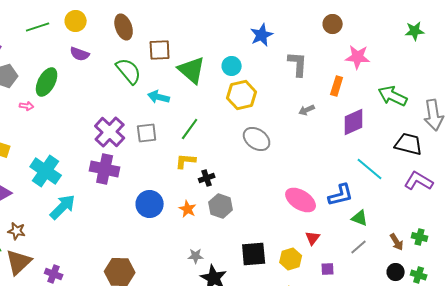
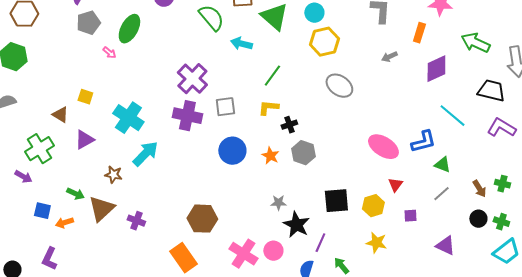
pink arrow: (27, 106) -> (109, 53), turned 32
gray square: (147, 133) -> (225, 107), moved
brown star: (17, 231) -> (113, 175), moved

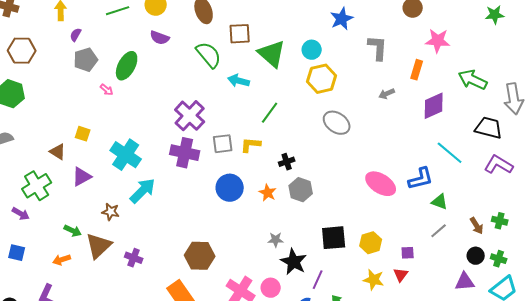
yellow L-shape: (268, 108) -> (251, 145), moved
red triangle: (395, 185) -> (401, 275), moved
blue square: (42, 211) -> (17, 253), moved
purple triangle: (445, 246) -> (465, 282), moved, turned -30

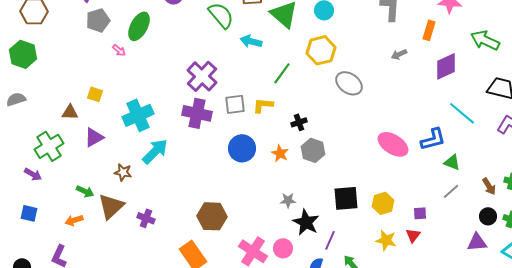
yellow hexagon: (322, 79) -> (321, 50), moved
brown triangle: (58, 152) -> (70, 112), turned -30
cyan cross: (126, 155) -> (138, 115), turned 32

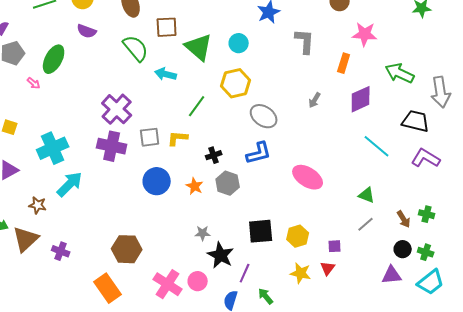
gray arrow: (399, 54) -> (315, 100), moved, turned -35
blue L-shape: (433, 139) -> (259, 153), moved

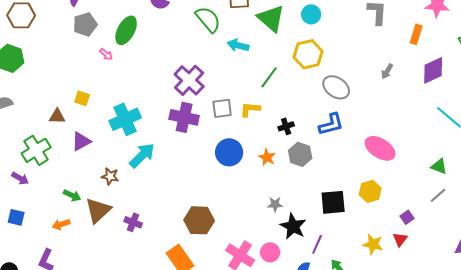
yellow hexagon: (298, 236) -> (370, 191), moved
purple square: (335, 246) -> (407, 217), turned -32

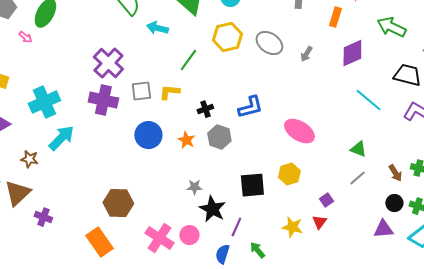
gray ellipse: (336, 87) -> (269, 43), moved
purple cross: (133, 222) -> (43, 217), moved

